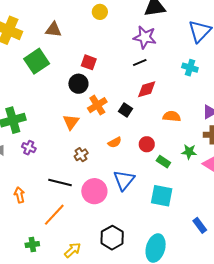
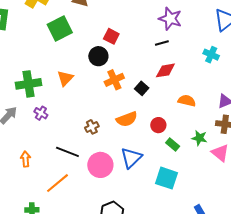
orange triangle: (71, 122) -> (65, 78), moved
orange semicircle: (115, 142) -> (127, 119), size x1.5

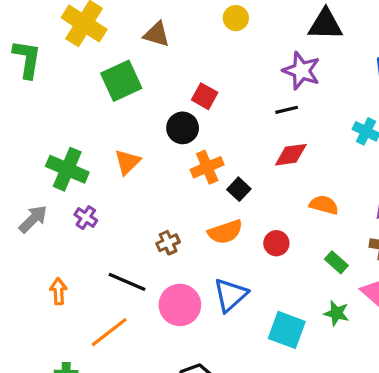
green cross: (29, 84) -> (67, 169), turned 30
black square: (142, 88) -> (239, 189), moved
green star: (199, 138) -> (337, 313), moved
green rectangle: (173, 145) -> (336, 262), moved

